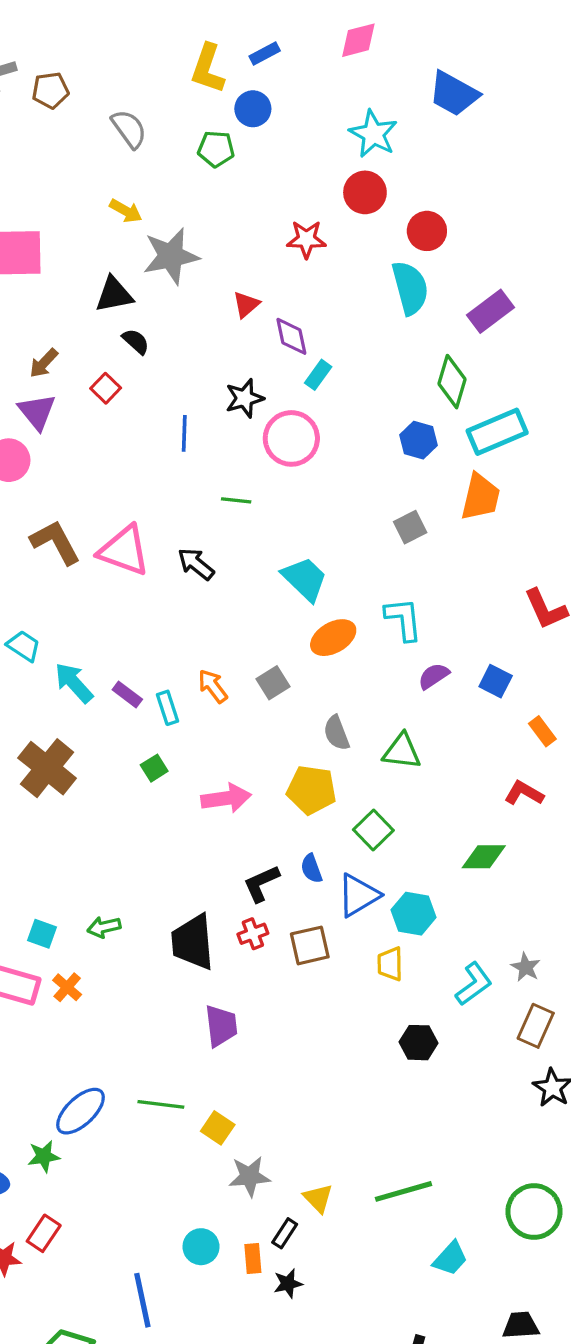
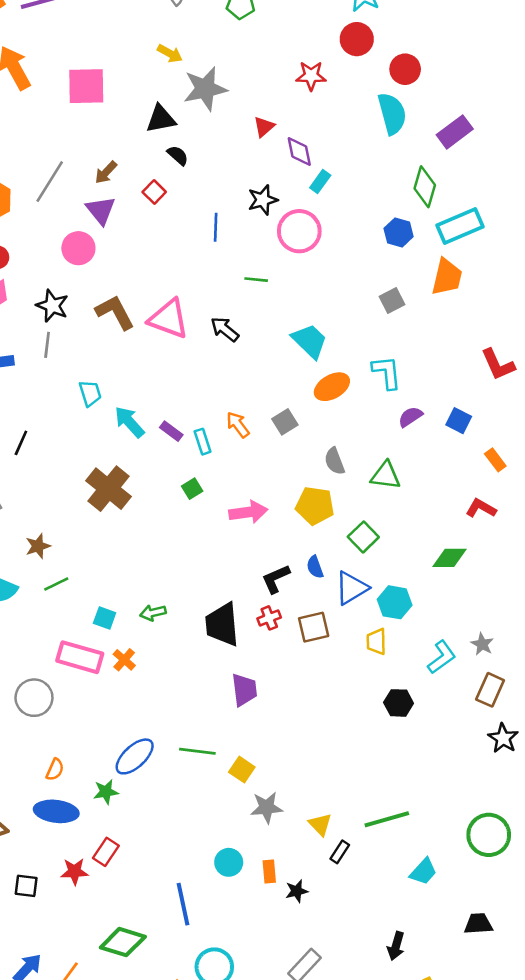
cyan trapezoid: (24, 646) -> (90, 393), turned 40
black rectangle: (285, 1233) -> (340, 852), moved

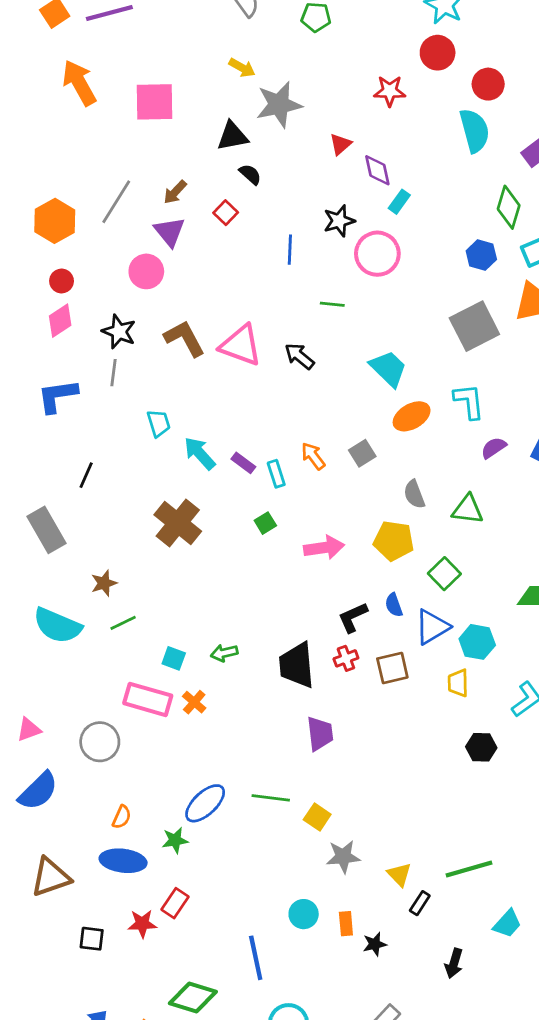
gray square: (392, 300) -> (474, 326), size x1.8
black arrow: (396, 946) -> (454, 963), moved

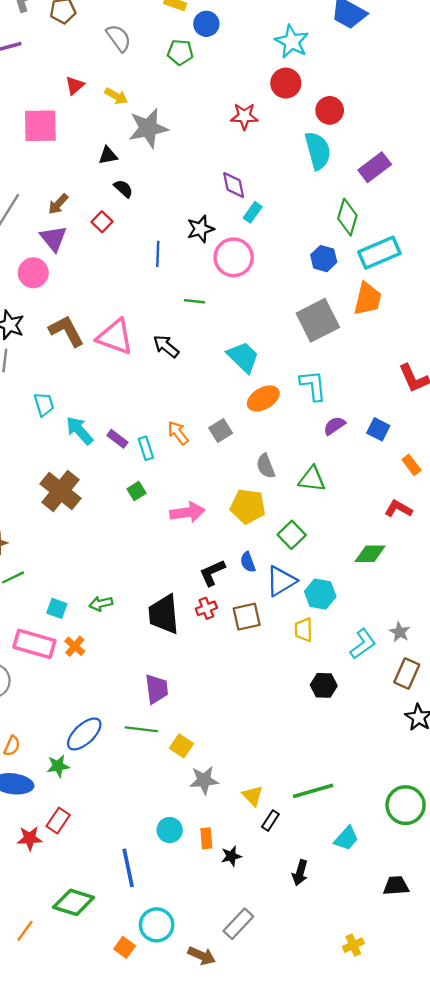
black triangle: (232, 136) -> (108, 155), size x0.7
red triangle: (340, 144) -> (75, 85), moved
purple trapezoid: (320, 734) -> (157, 689), moved

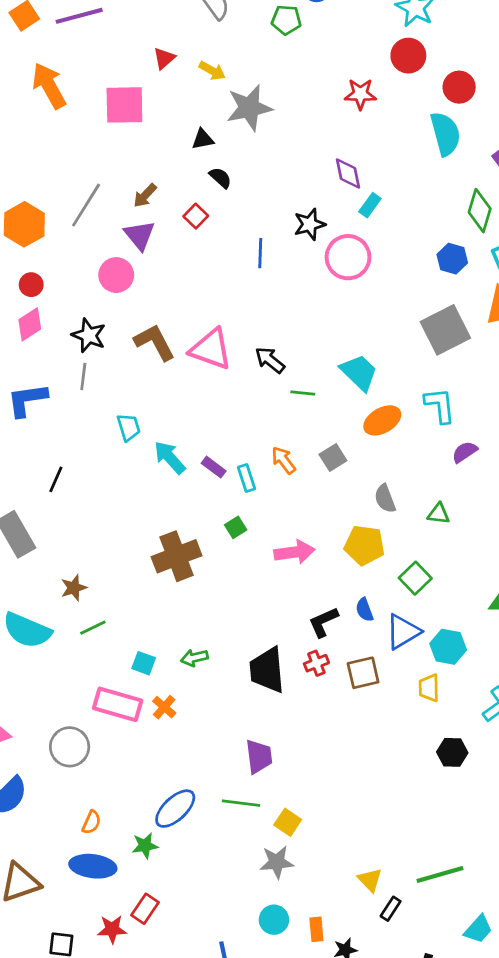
green line: (195, 301) -> (303, 393), moved
green triangle: (312, 479) -> (439, 514), size x0.7
brown cross: (61, 491) -> (177, 556), moved, turned 30
gray star: (204, 780) -> (277, 862), moved

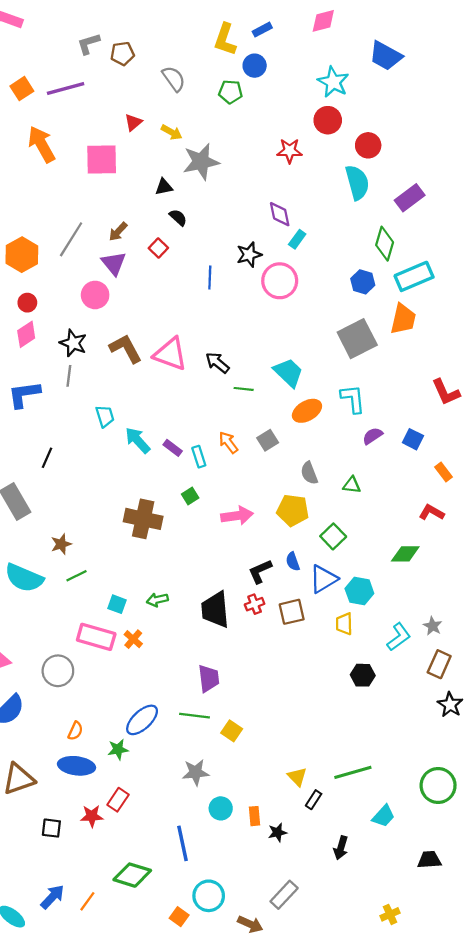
brown cross: (177, 556) -> (143, 519), turned 33
gray star: (277, 862) -> (196, 772), moved

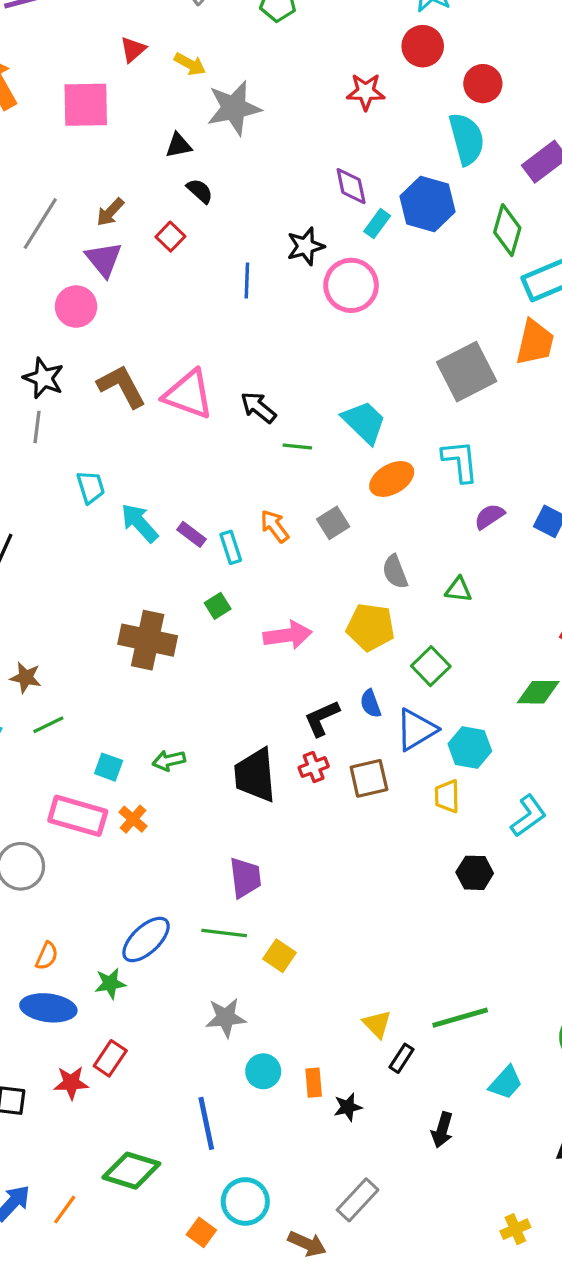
blue hexagon: (363, 282) -> (428, 204), moved, size x1.5
brown star: (61, 544) -> (26, 678), turned 30

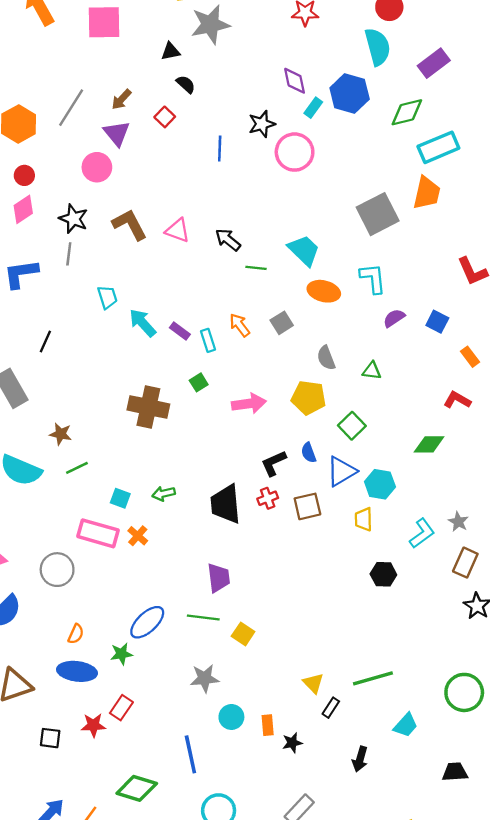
green diamond: (507, 230) -> (407, 112), turned 60
pink triangle: (188, 394) -> (178, 230), size x0.7
orange ellipse: (392, 479) -> (324, 291), turned 44

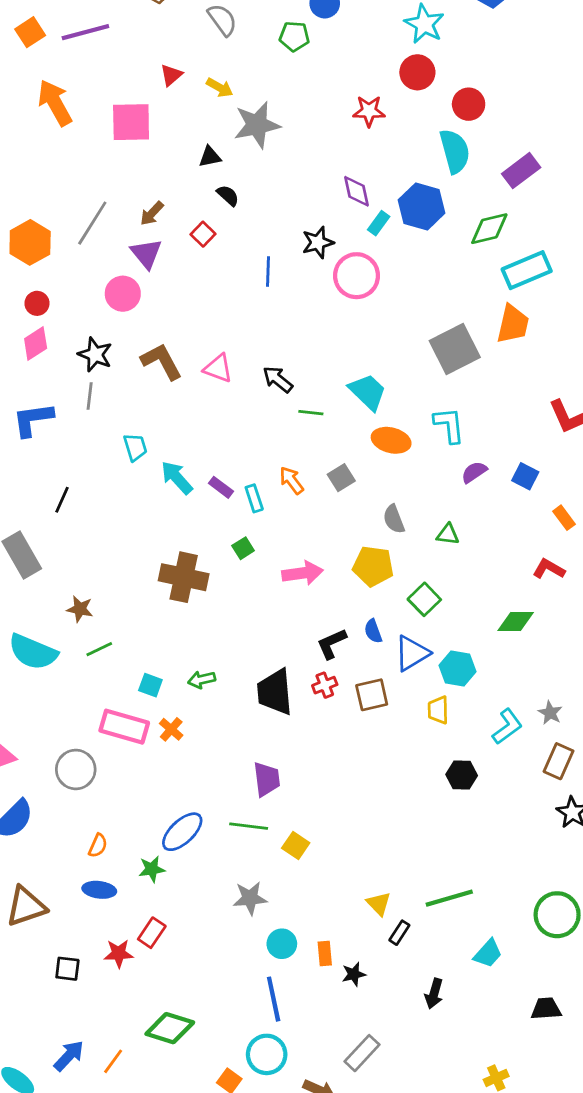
blue ellipse: (77, 671) -> (99, 890), size x0.7
blue line: (190, 754) -> (274, 999), moved

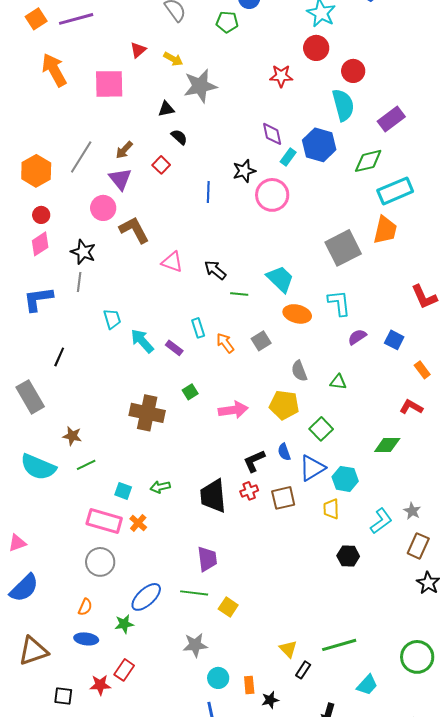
brown L-shape: (161, 361) -> (134, 230), moved
cyan rectangle: (254, 498) -> (198, 328), moved
gray circle: (76, 769) -> (100, 562), moved

